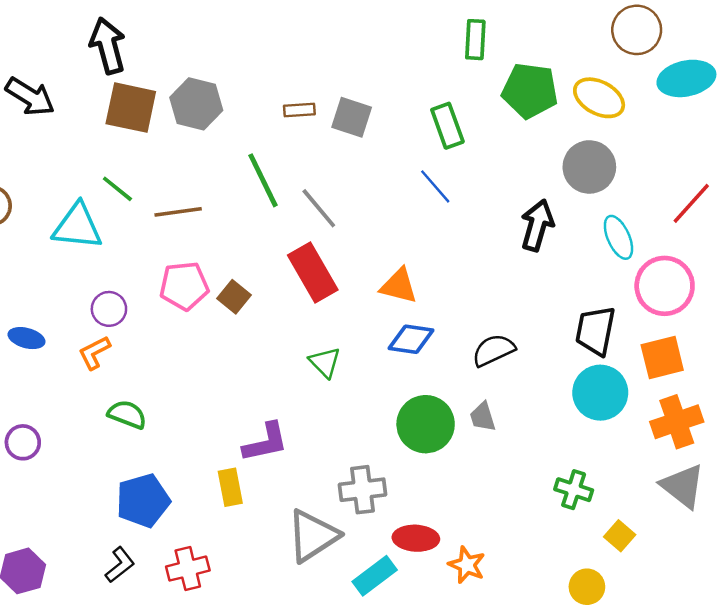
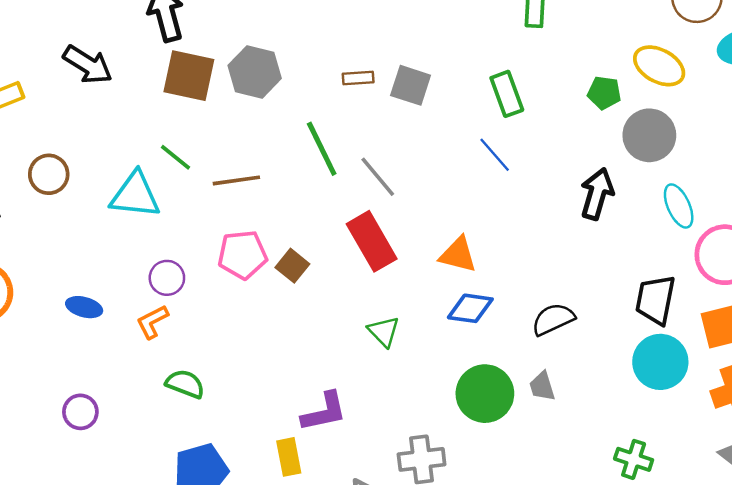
green pentagon: (530, 91) -> (604, 93), moved, size x0.6

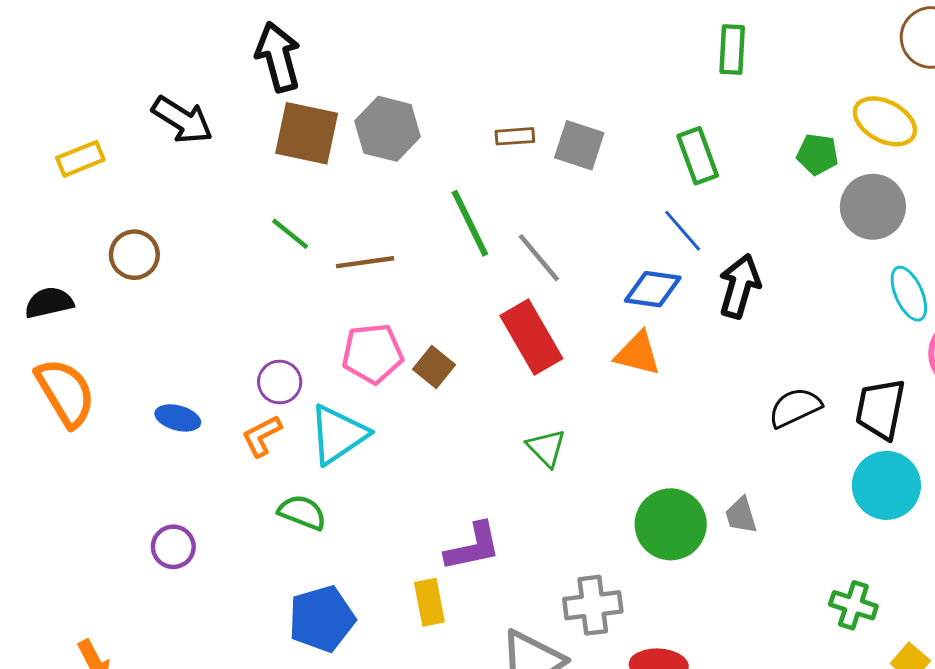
black arrow: (597, 194) -> (740, 286), moved
cyan triangle: (135, 195) -> (338, 434), moved, turned -40
blue diamond: (470, 308) -> (653, 289), moved
black semicircle: (553, 319) -> (795, 407), moved

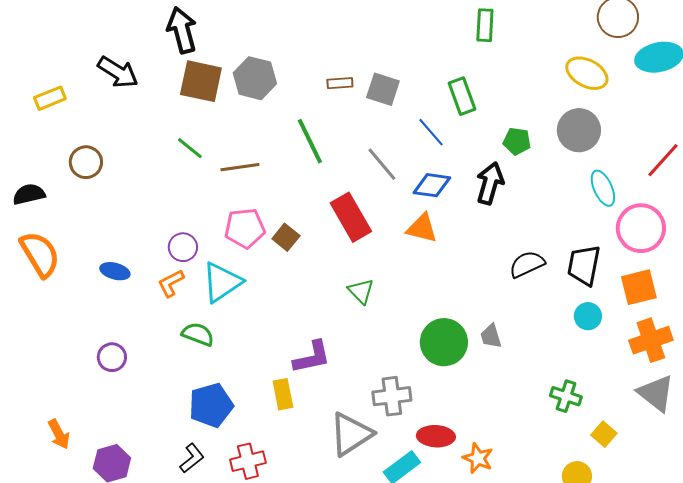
green pentagon: (817, 154) -> (517, 141), moved
blue line: (683, 231) -> (431, 132), moved
gray line: (539, 258) -> (382, 164), moved
cyan circle: (886, 485) -> (588, 316), size x0.6

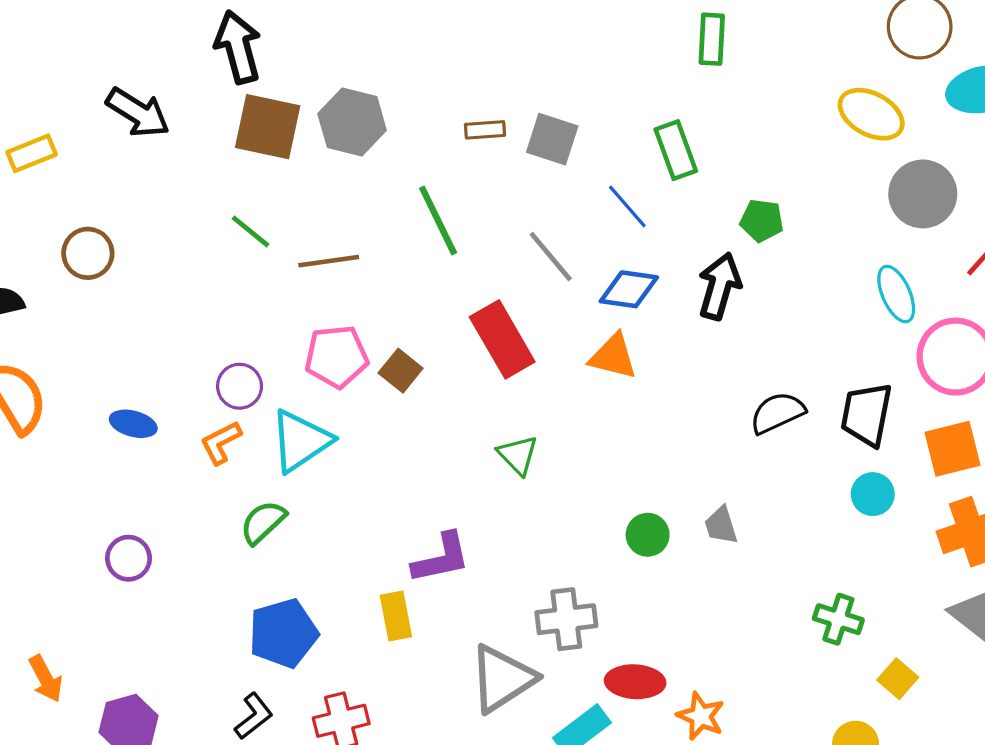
gray circle: (579, 130) -> (923, 194), moved
green semicircle: (198, 334) -> (263, 522), turned -64
green circle: (444, 342) -> (648, 535), size x0.6

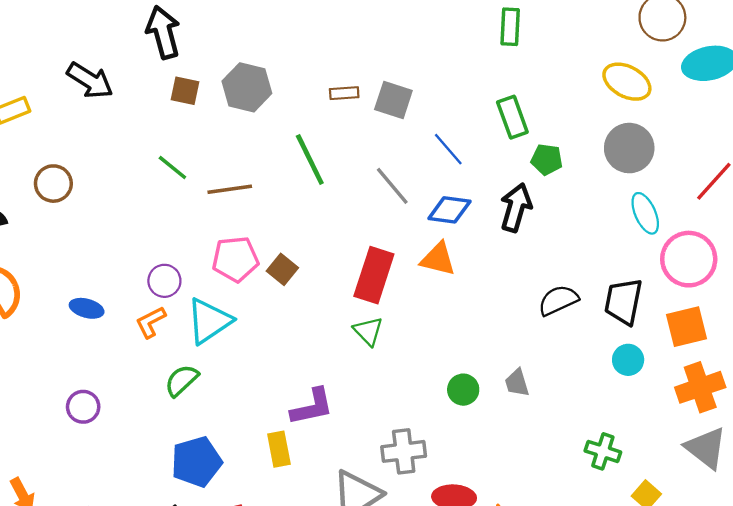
brown square: (268, 127) -> (185, 91), size x0.6
green rectangle: (676, 150) -> (512, 117), moved
gray circle: (923, 194) -> (629, 148), moved
red rectangle: (502, 339) -> (374, 275), moved, turned 48

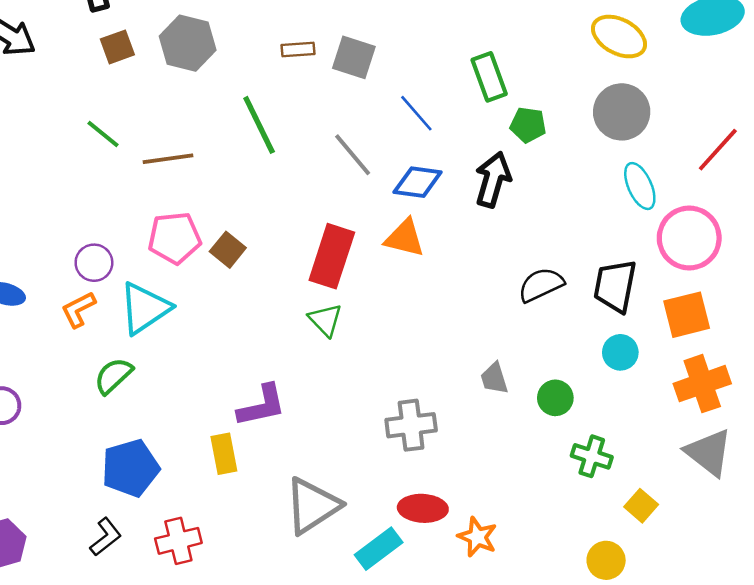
brown square: (185, 91) -> (117, 47), turned -32
green circle: (463, 390) -> (555, 398), moved
gray cross: (404, 451) -> (411, 425), moved

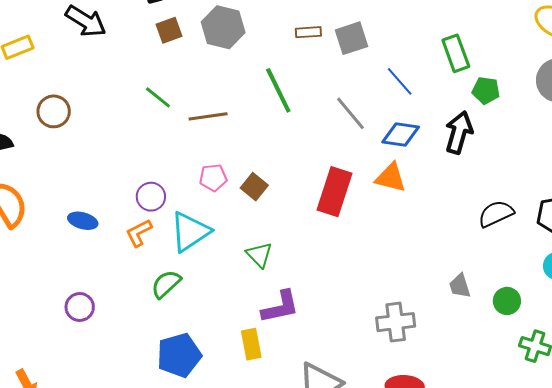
gray square: (354, 57) -> (351, 38), turned -36
pink pentagon: (175, 238) -> (213, 178), size x0.7
green triangle: (325, 320) -> (259, 255), moved

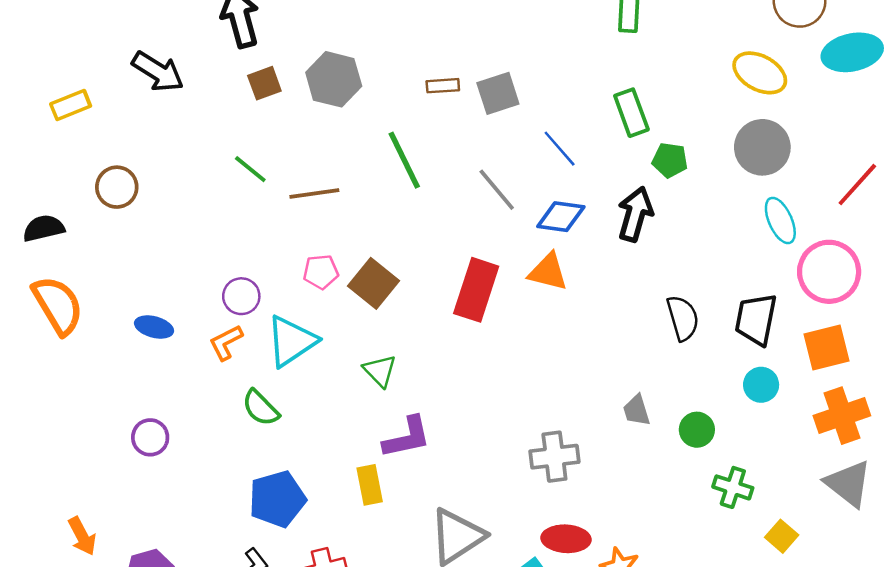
brown square: (254, 187) -> (373, 283), size x1.4
black semicircle: (496, 214) -> (683, 318), turned 99
green semicircle: (166, 284) -> (261, 408), turned -92

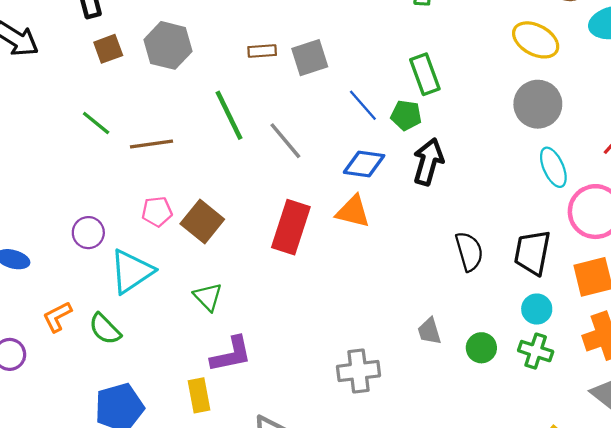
green pentagon: (670, 160) -> (406, 115), moved
gray line: (497, 190) -> (285, 141), moved
orange L-shape: (226, 342) -> (57, 317), moved
green cross: (733, 487) -> (536, 351), moved

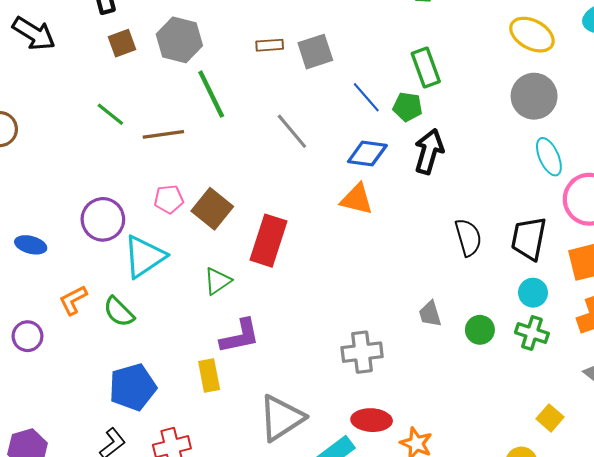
green line: (229, 115) -> (211, 94), moved
red rectangle: (291, 227) -> (269, 241), moved
purple circle: (88, 233) -> (103, 219), size x1.4
green triangle: (208, 297) -> (218, 281), turned 40

